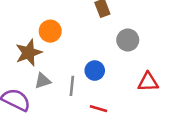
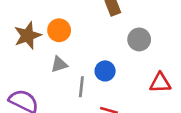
brown star: (29, 53) -> (28, 36), moved
gray triangle: (43, 81) -> (59, 64), moved

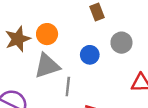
gray triangle: (59, 64) -> (47, 66), size x1.6
blue circle: (105, 71) -> (90, 55), moved

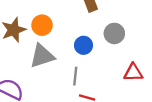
gray line: (68, 87) -> (75, 76), moved

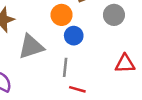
orange circle: (42, 25) -> (62, 15), moved
gray circle: (114, 33) -> (114, 15), moved

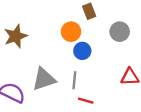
gray triangle: (31, 47) -> (44, 79), moved

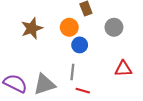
brown star: (16, 36) -> (32, 28), moved
gray triangle: (44, 79) -> (44, 84), moved

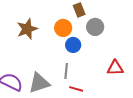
gray circle: (114, 27) -> (95, 27), moved

